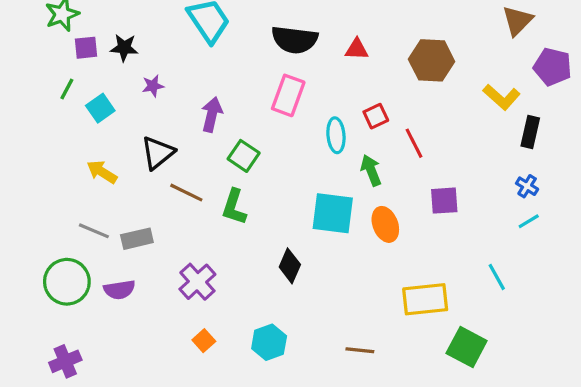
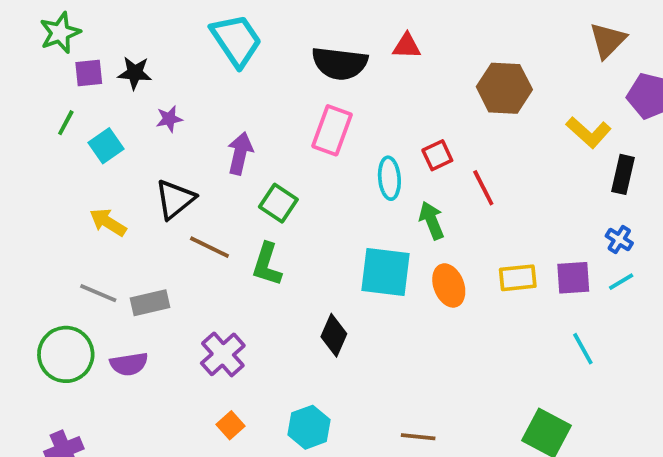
red triangle: (357, 49) -> (407, 46), moved
purple square: (444, 201) -> (573, 278), moved
yellow rectangle: (425, 299) -> (518, 278), moved, size x0.7

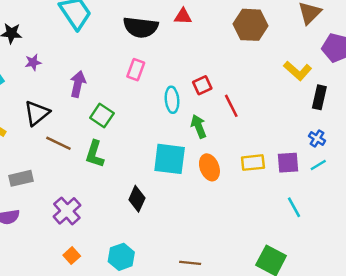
brown hexagon: (504, 88) -> (251, 25), moved
pink rectangle: (332, 130) -> (136, 70), size x0.7

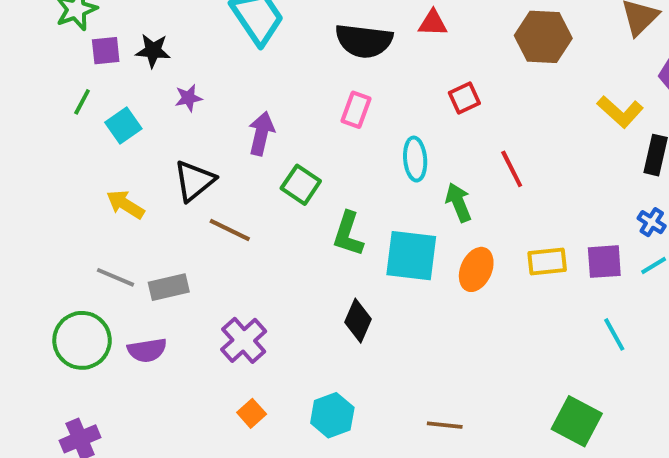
red square: (202, 85) -> (464, 98), moved
green L-shape: (95, 154) -> (348, 234), moved
orange ellipse: (209, 167) -> (476, 269), turned 45

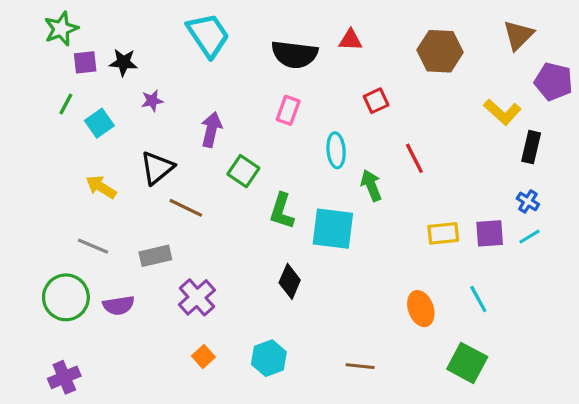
orange ellipse: (476, 269) -> (421, 309), moved, turned -44
gray rectangle: (169, 287) -> (155, 256), moved
cyan line: (614, 334) -> (478, 299), moved

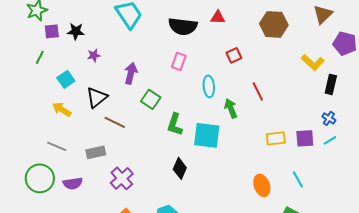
cyan square: (99, 123) -> (66, 79), moved

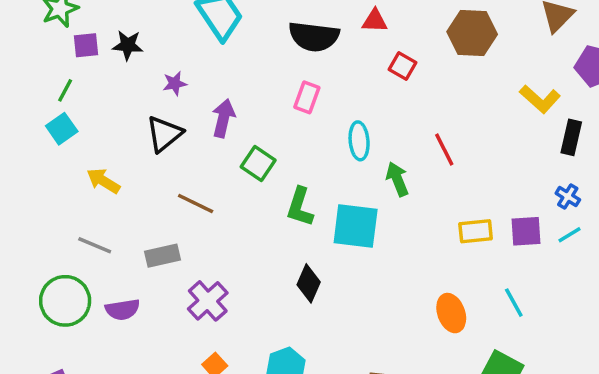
purple star: (94, 55) -> (175, 83), moved
red square: (234, 55) -> (403, 66), moved, turned -35
cyan square: (66, 79) -> (62, 129), moved
black triangle: (97, 97) -> (164, 134), moved

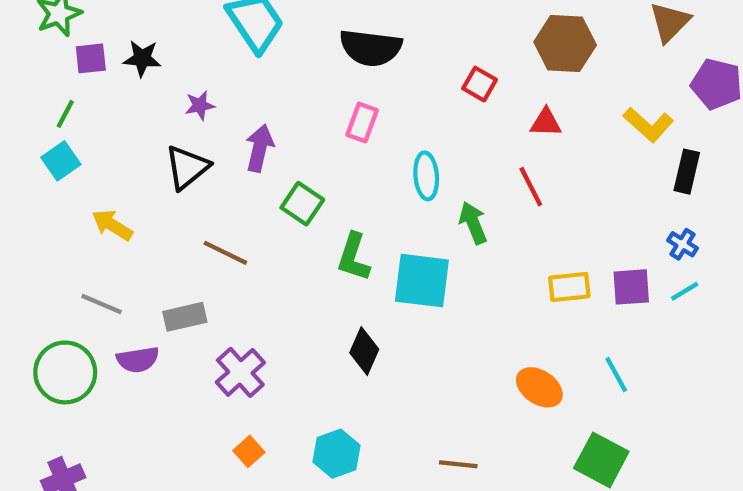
red triangle: (375, 21) -> (546, 122), moved
purple semicircle: (123, 310) -> (138, 360), moved
orange ellipse: (451, 313) -> (539, 387), turned -36

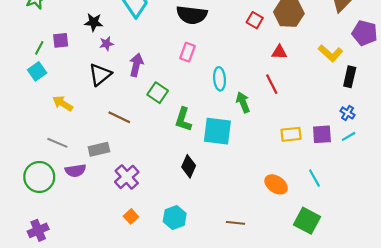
purple square: (91, 58) -> (61, 40), moved
black star: (142, 58) -> (94, 22), moved
red square: (480, 84) -> (255, 20), moved

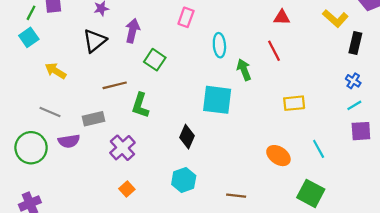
brown line: (119, 117) -> (115, 85), turned -40
green L-shape: (183, 119) -> (140, 105), moved
purple square: (322, 134) -> (361, 131), moved
cyan hexagon: (175, 218) -> (184, 180), moved

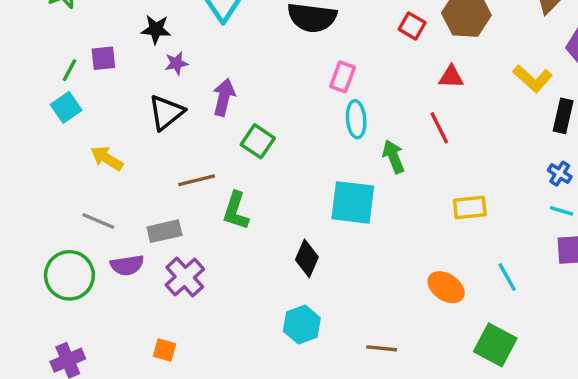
pink rectangle: (186, 17) -> (343, 77), moved
cyan line: (354, 105) -> (561, 211), turned 48
purple cross: (122, 148) -> (185, 277), moved
orange square: (127, 189) -> (164, 350), moved, turned -32

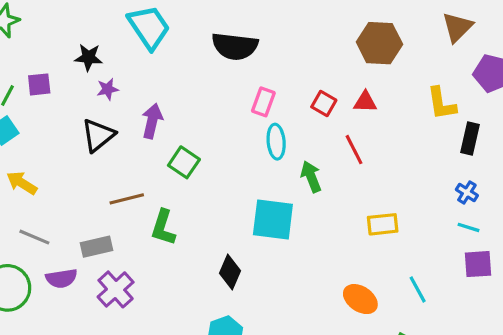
red square: (412, 26) -> (324, 103), moved
yellow L-shape: (533, 79) -> (441, 103), turned 39
yellow arrow: (107, 158) -> (22, 183), moved

